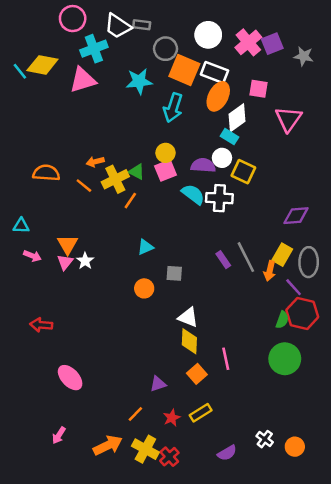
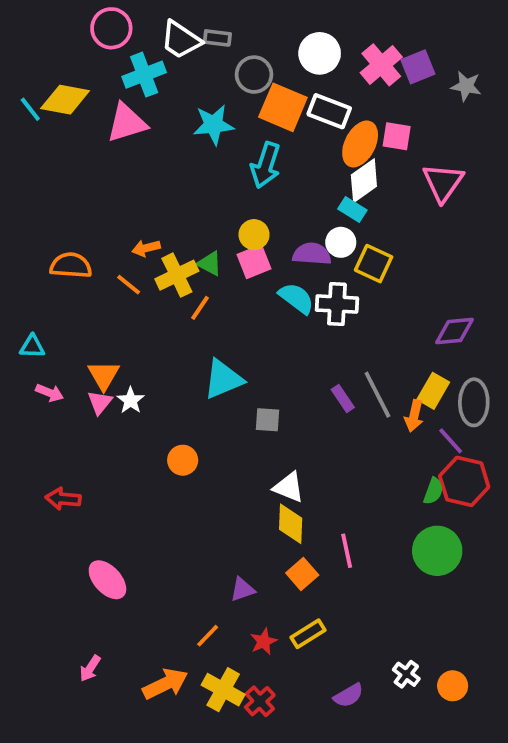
orange ellipse: (218, 96) -> (360, 144), moved
cyan triangle: (145, 247) -> (223, 379), size x1.6
orange circle: (144, 288) -> (183, 460), moved

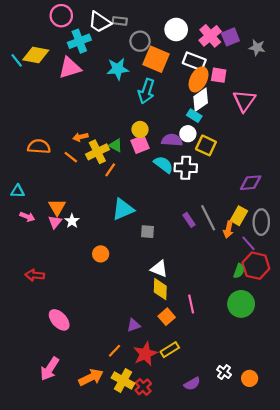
white rectangle: (329, 111) -> (194, 61), moved
red star: (264, 641) -> (145, 354), size x1.6
pink arrow: (90, 668) -> (50, 369), size x1.6

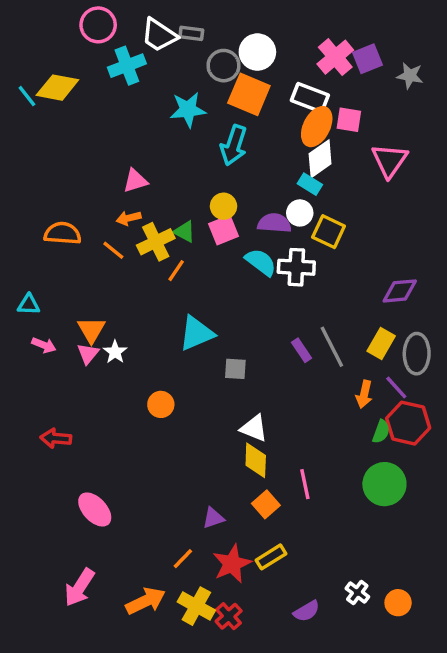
white circle: (176, 29) -> (257, 52), moved
pink triangle: (70, 68) -> (135, 181), moved, size x0.7
orange arrow: (228, 229) -> (364, 394), moved

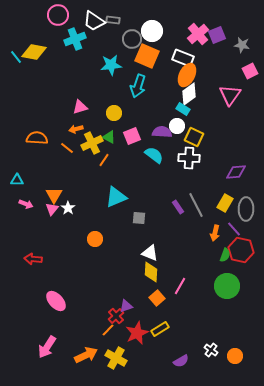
pink square: (349, 120) -> (250, 71), moved, turned -35
yellow circle: (224, 206) -> (114, 113), moved
white cross: (296, 267) -> (189, 158), moved
pink line: (305, 484) -> (180, 286), turned 42
red cross: (229, 616) -> (116, 316), moved

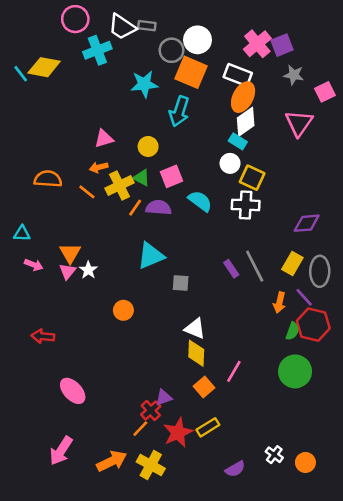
gray star: (242, 45) -> (294, 75), moved
purple semicircle: (162, 132) -> (158, 208), moved

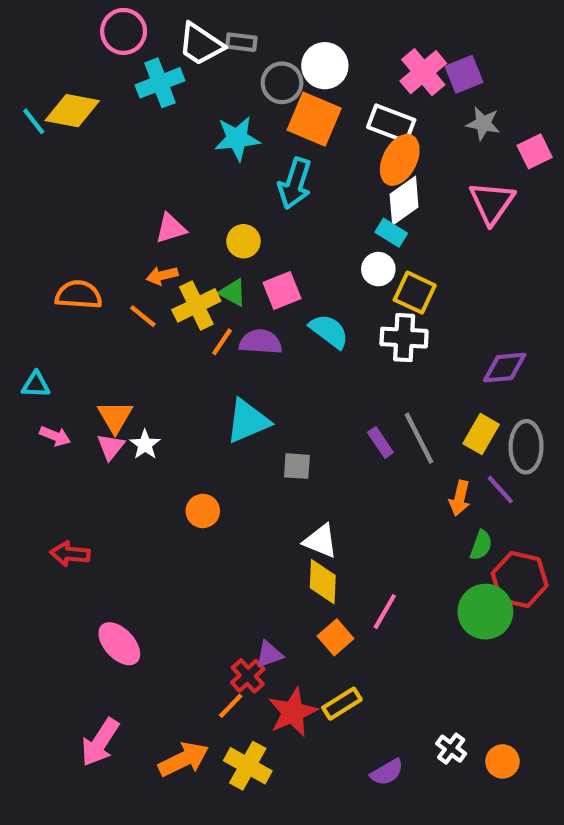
red hexagon: (313, 325) -> (520, 579), moved

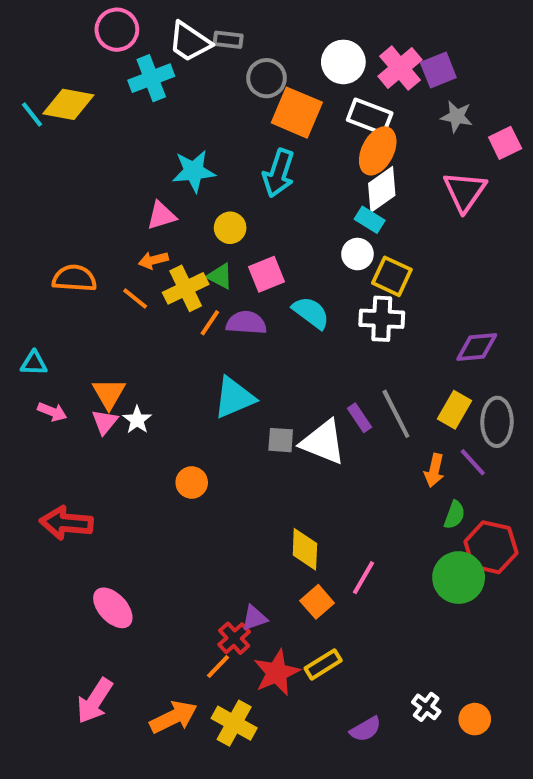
white circle: (325, 66) -> (343, 62), moved
cyan star: (237, 138) -> (194, 171), moved
white triangle: (321, 541) -> (323, 442), moved, size x1.4
red arrow: (70, 554) -> (66, 523), size x1.4

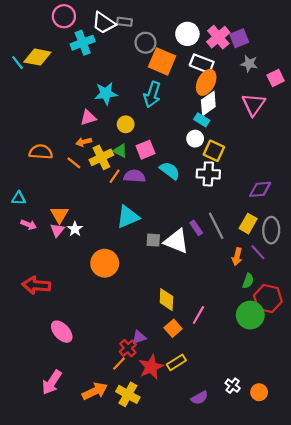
orange circle: (192, 483) -> (105, 263), size x1.6

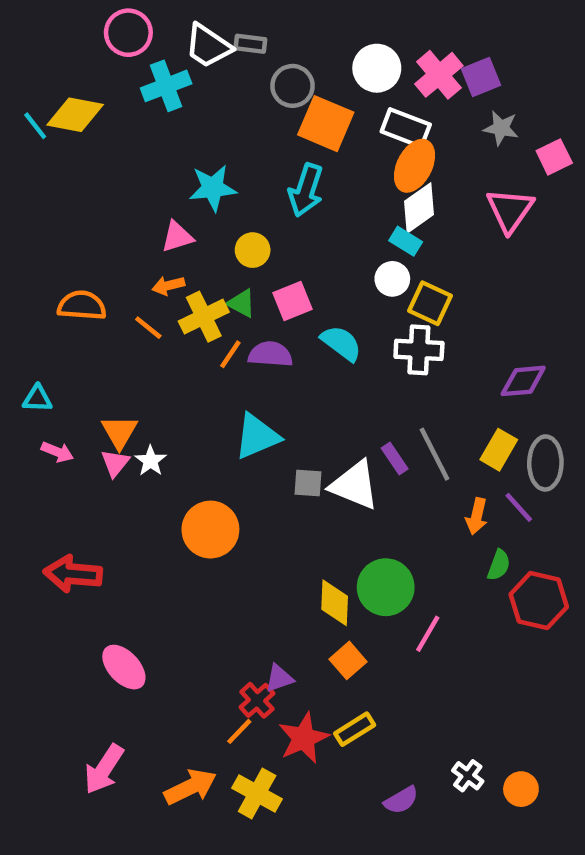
pink line: (198, 315) -> (428, 634), moved
green circle: (250, 315) -> (386, 587), moved

